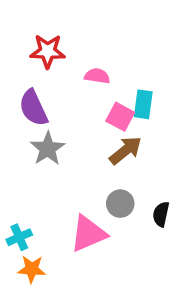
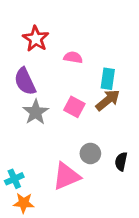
red star: (48, 51) -> (36, 39), turned 30
pink square: (120, 117) -> (74, 107), moved
brown arrow: (126, 150) -> (108, 100), moved

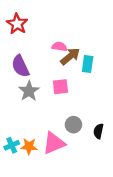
red star: (36, 39) -> (17, 24), moved
brown arrow: (108, 100) -> (70, 56), moved
pink square: (74, 107) -> (60, 87), turned -35
orange star: (24, 203) -> (29, 146), moved

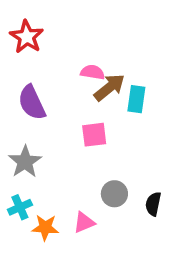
gray star: (29, 91) -> (25, 162), moved
pink triangle: (54, 143) -> (84, 222), size x0.6
cyan cross: (12, 145) -> (20, 207), moved

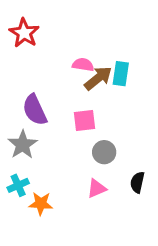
cyan rectangle: (136, 99) -> (121, 74), moved
purple semicircle: (32, 103) -> (35, 110), moved
gray circle: (114, 194) -> (104, 152), moved
pink triangle: (84, 222) -> (97, 188), moved

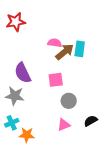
red star: (24, 33) -> (16, 22), turned 30
gray star: (23, 145) -> (15, 96), turned -30
black semicircle: (137, 182) -> (91, 121), turned 48

